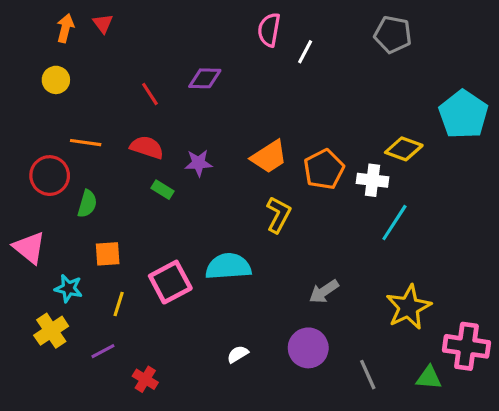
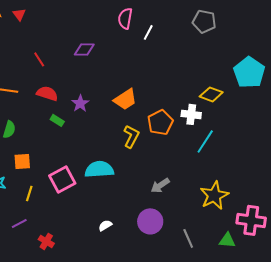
red line: (150, 94) -> (39, 59), moved
purple star: (199, 163) -> (80, 103), turned -30
orange pentagon: (324, 169) -> (160, 122), moved

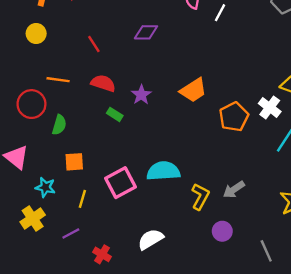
white cross: (191, 114) -> (270, 107), turned 30
yellow L-shape: (131, 136) -> (200, 197), moved
purple circle: (150, 221) -> (222, 231), size x0.7
white semicircle: (105, 225) -> (151, 239), moved, size x1.6

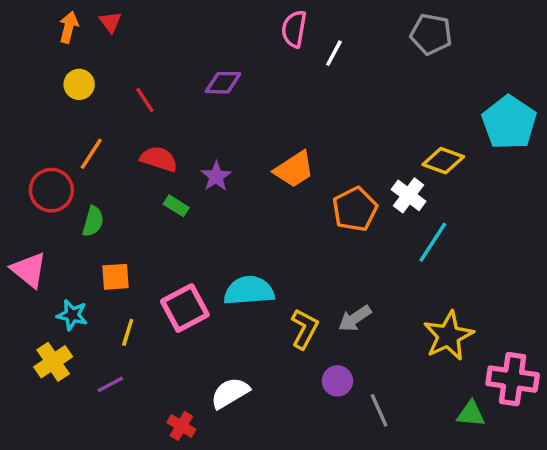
yellow circle: (36, 33) -> (79, 84), moved
orange line: (58, 80) -> (91, 154), turned -65
gray line: (266, 251) -> (379, 410), moved
red cross: (102, 254) -> (181, 426), moved

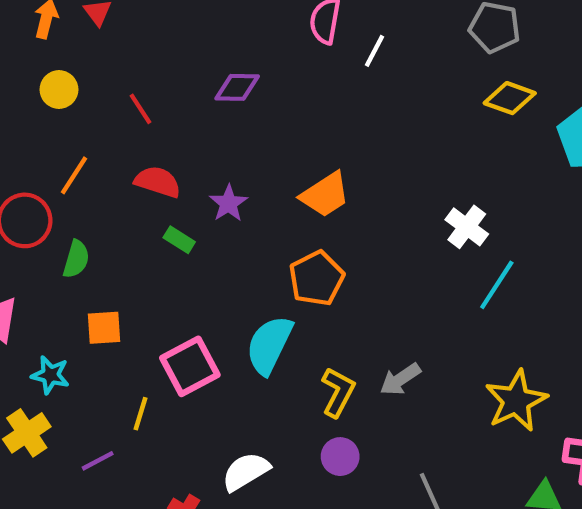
yellow diamond: (443, 161) -> (510, 98), moved
orange pentagon: (355, 209) -> (317, 278), moved
cyan semicircle: (249, 291) -> (269, 345), turned -60
yellow line: (128, 332) -> (141, 414), moved
purple circle: (337, 381) -> (340, 457), moved

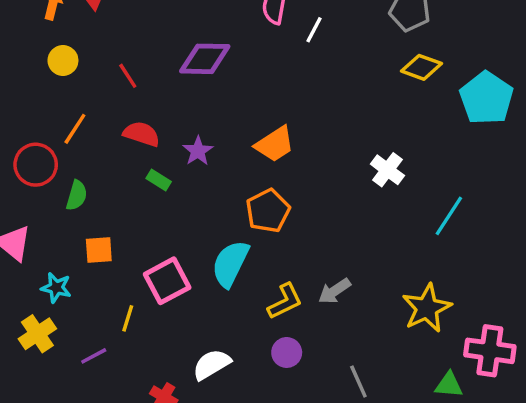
purple diamond: (237, 87) -> (205, 59), size x1.4
cyan line: (497, 285) -> (449, 216), moved
yellow L-shape: (338, 392) -> (285, 301), turned 36

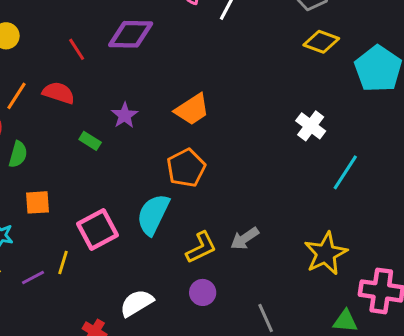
red line: (128, 76) -> (77, 49), moved
red semicircle: (142, 134) -> (59, 93), moved
white cross: (387, 170) -> (311, 126), moved
purple line: (94, 356) -> (33, 277), moved

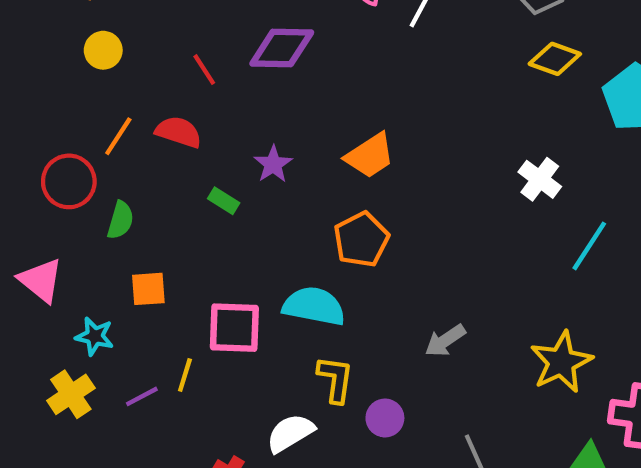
cyan semicircle: (153, 214) -> (314, 306), turned 75
pink square: (98, 229) -> (234, 328), turned 30
yellow L-shape: (201, 247) -> (335, 379), moved, turned -56

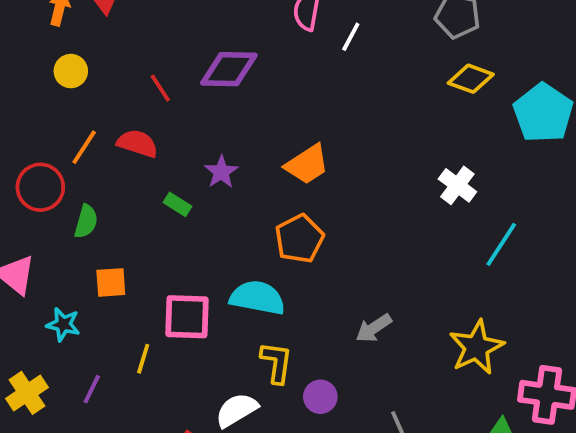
yellow cross: (71, 394) -> (27, 393), moved
purple line: (142, 396) -> (92, 389), moved, turned -36

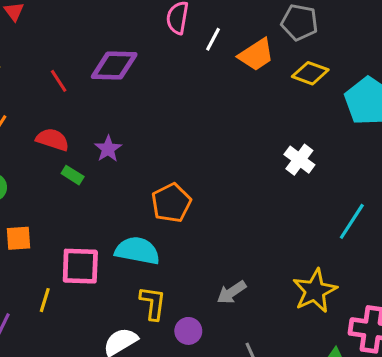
red semicircle: (137, 143) -> (53, 140), moved
orange trapezoid: (307, 164) -> (256, 55), moved
cyan line: (501, 244) -> (352, 221), moved
gray arrow: (374, 328) -> (232, 292), moved

